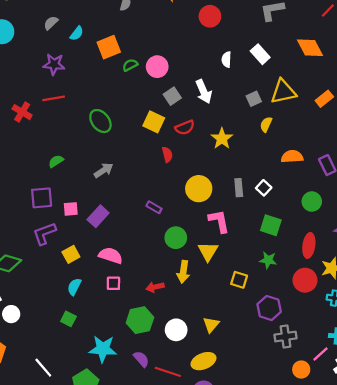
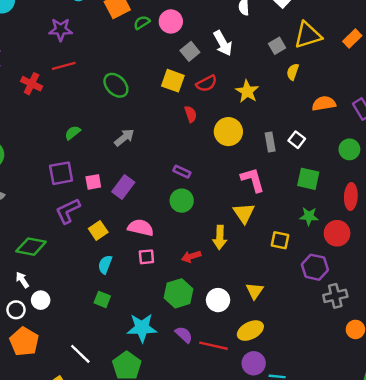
yellow circle: (199, 189) -> (228, 132), moved
green circle: (176, 238) -> (182, 201), moved
red circle: (305, 280) -> (337, 233), moved

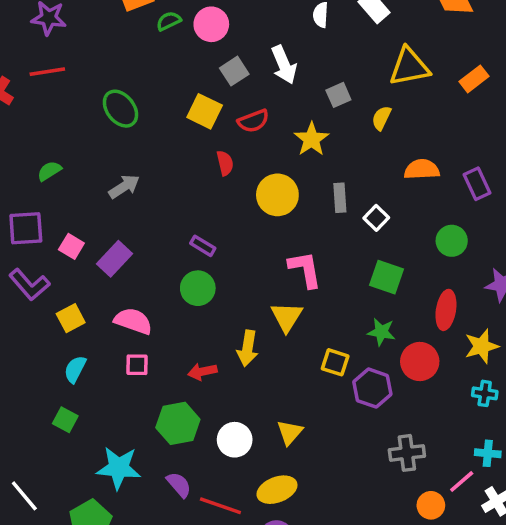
gray square: (277, 46) -> (338, 95), moved
gray rectangle: (270, 142) -> (340, 198), moved
pink square: (93, 182) -> (71, 246), turned 35
purple L-shape: (68, 211) -> (29, 285), turned -112
purple hexagon: (315, 267) -> (372, 388), moved

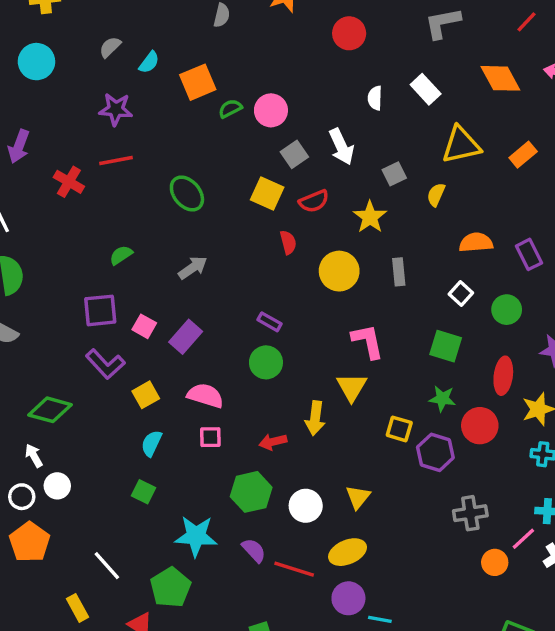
white square: (376, 218) -> (461, 293), moved

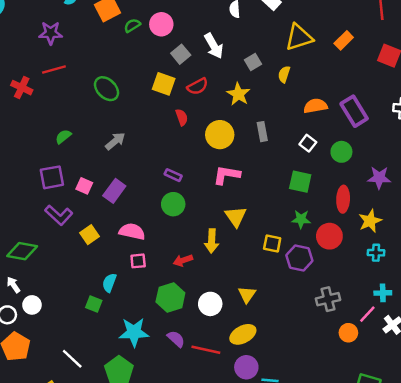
purple rectangle: (529, 254) -> (354, 111), size x1.4
pink L-shape: (368, 341) -> (227, 175), moved, turned -64
cyan semicircle: (151, 443) -> (109, 283), moved

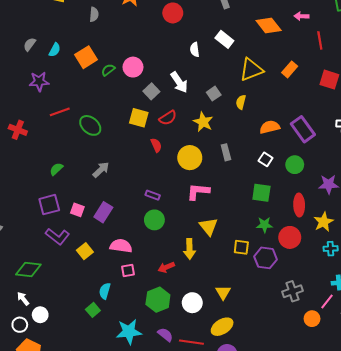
red line: (54, 69) -> (60, 112), moved
green square: (94, 304) -> (93, 310), turned 32

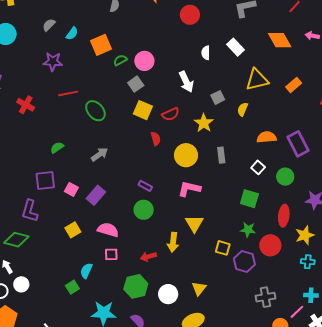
gray square: (151, 91) -> (136, 84), moved
purple L-shape: (57, 236) -> (30, 211), moved, turned 60

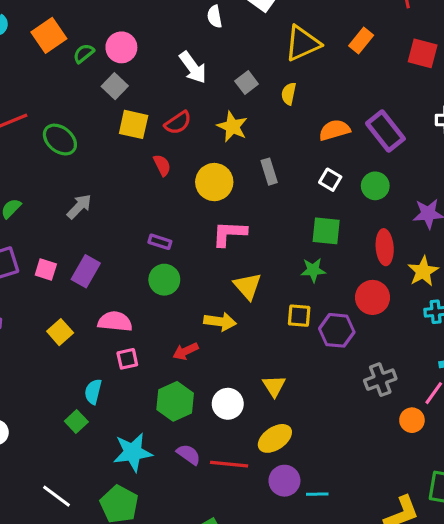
green star: (248, 230) -> (313, 270), moved
yellow arrow: (173, 242) -> (220, 322), turned -78

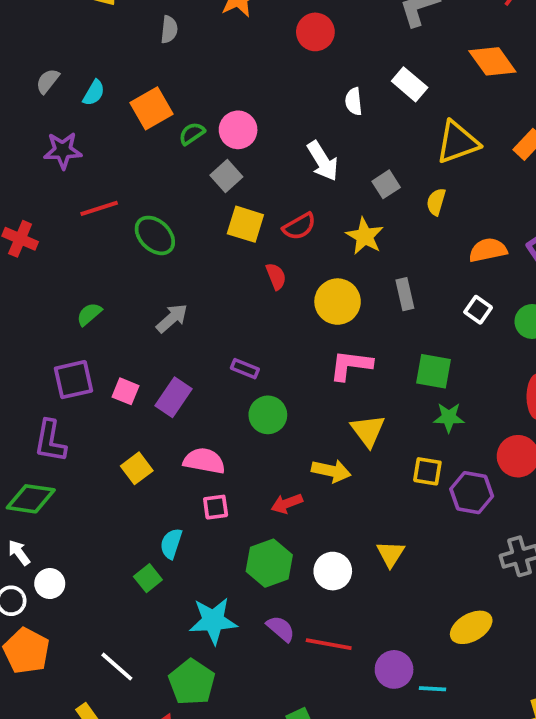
green square: (326, 231) -> (434, 371), moved
purple rectangle: (160, 242) -> (245, 369), moved
yellow ellipse: (275, 438) -> (471, 627), moved

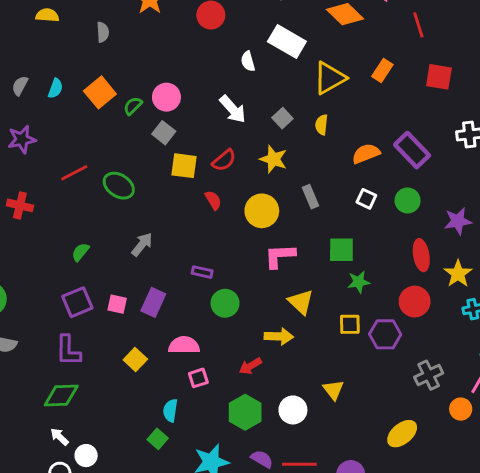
white rectangle: (410, 84) -> (287, 41), size x1.4
purple star: (63, 150) -> (22, 139), moved

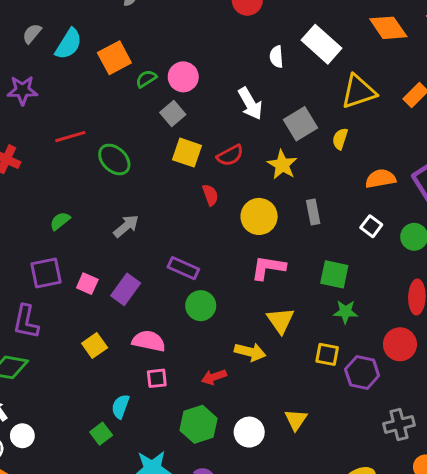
cyan semicircle: (55, 88) -> (69, 44), size x1.5
gray square: (282, 118) -> (300, 124), size x1.5
purple rectangle: (202, 272) -> (183, 268), size x1.4

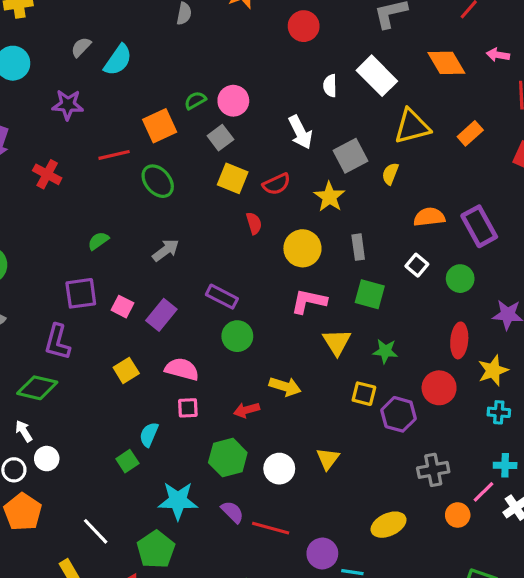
orange square: (114, 58) -> (160, 126), moved
green square: (334, 274) -> (370, 294), moved
yellow triangle: (280, 320) -> (337, 342), moved

